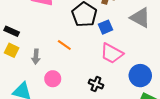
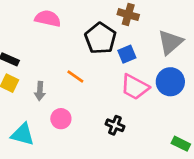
gray triangle: (140, 18) -> (170, 42), turned 50
blue circle: (140, 76) -> (170, 82), moved

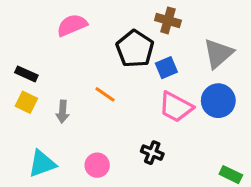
pink semicircle: (48, 18) -> (72, 25), turned -35
pink circle: (61, 119) -> (97, 165), moved
cyan triangle: (23, 134) -> (42, 164), turned -35

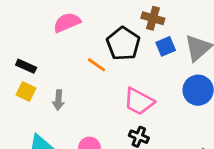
blue square: (166, 68) -> (166, 46), moved
orange line: (105, 94) -> (97, 65), moved
pink trapezoid: (176, 107) -> (139, 101), moved

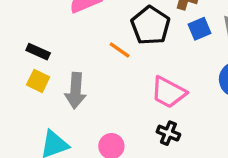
gray arrow: (58, 100) -> (76, 91), size x1.5

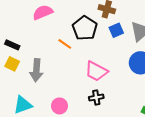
black cross: (168, 133) -> (96, 98), turned -32

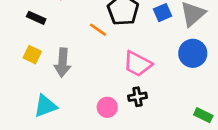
black rectangle: (12, 45) -> (36, 18), moved
pink circle: (59, 106) -> (107, 107), moved

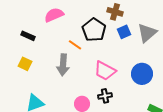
blue circle: (193, 53) -> (142, 74), moved
gray arrow: (62, 63) -> (63, 65), moved

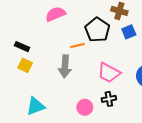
black rectangle: (28, 36) -> (22, 47), moved
orange line: (75, 45) -> (77, 45), turned -48

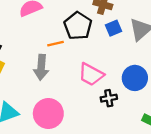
black cross: (109, 99) -> (109, 98), moved
pink circle: (85, 107) -> (48, 114), moved, size x1.6

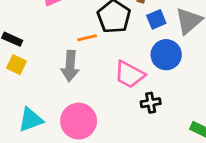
blue circle: (135, 78) -> (166, 55), moved

